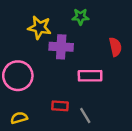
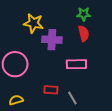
green star: (80, 17) -> (84, 14), moved
red semicircle: (115, 47) -> (84, 33), moved

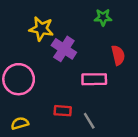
red semicircle: (84, 33) -> (118, 55), moved
purple cross: (52, 40) -> (64, 49), turned 30

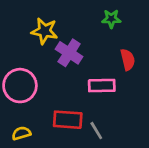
red rectangle: (63, 111) -> (68, 120), size x1.5

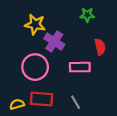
pink circle: (20, 86) -> (35, 67), moved
red rectangle: (68, 120) -> (41, 99), moved

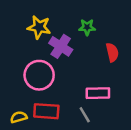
green star: (87, 15) -> (87, 27), moved
pink rectangle: (80, 67) -> (98, 93), moved

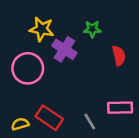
pink circle: (39, 75) -> (28, 68), moved
pink rectangle: (98, 93) -> (120, 108), moved
red rectangle: (46, 111) -> (49, 118), turned 30

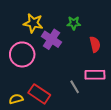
pink rectangle: (120, 108) -> (95, 75), moved
gray line: (90, 121) -> (75, 87), moved

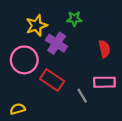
yellow star: (33, 23) -> (37, 25), turned -30
green star: (74, 23) -> (74, 19), moved
red rectangle: (39, 94) -> (52, 80), moved

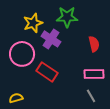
green star: (74, 19) -> (67, 17), size x1.5
gray line: (82, 96) -> (91, 96), moved

